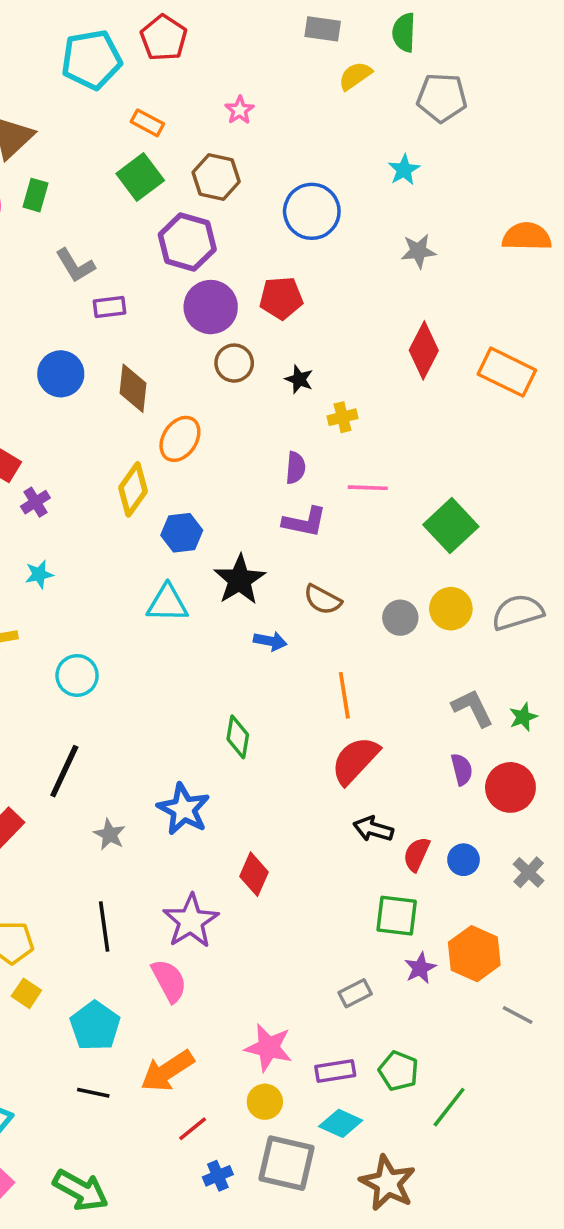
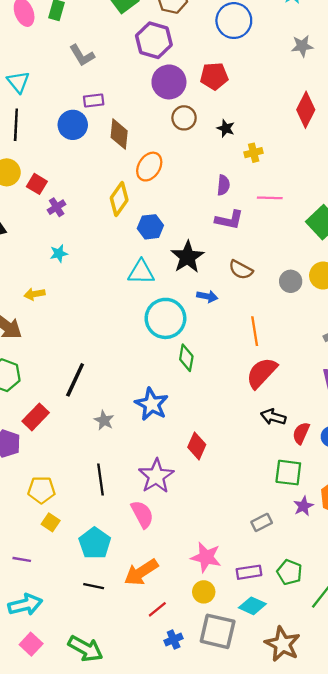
purple rectangle: (110, 307) -> (94, 101), moved
cyan circle: (77, 675) -> (165, 318), moved, size x1.5

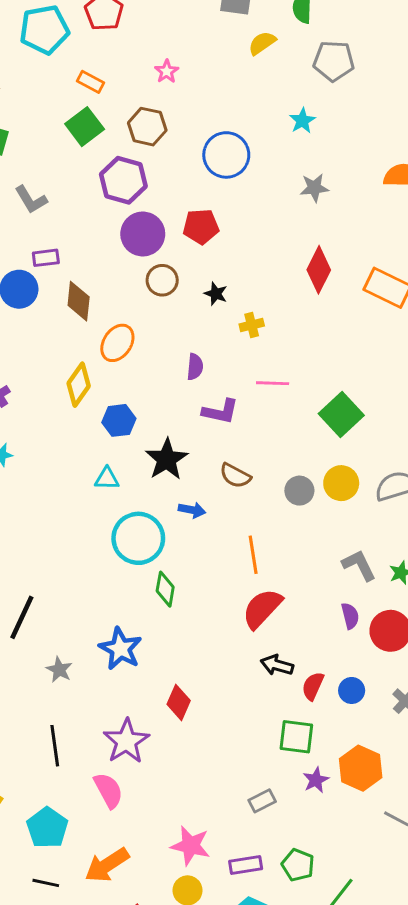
purple semicircle: (223, 185) -> (195, 367), moved
cyan triangle: (141, 272) -> (107, 479), size x0.7

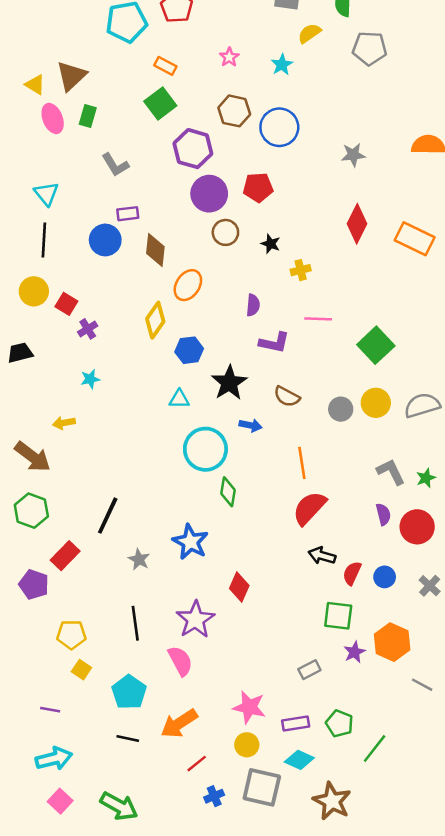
cyan star: (302, 121) -> (282, 65), moved
brown hexagon: (147, 127) -> (234, 111), moved

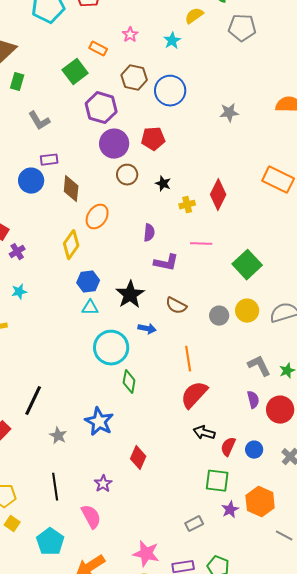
orange rectangle: (165, 66) -> (98, 49), moved
red diamond: (357, 224) -> (218, 195), moved
blue hexagon: (189, 350) -> (88, 282), moved
purple star: (195, 620) -> (103, 484), size x0.6

